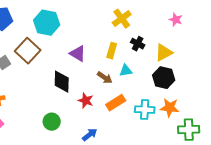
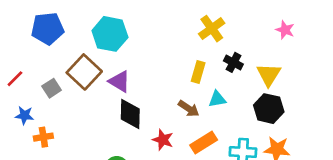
yellow triangle: (164, 53) -> (269, 75), turned -30
purple triangle: (78, 54) -> (119, 81), moved

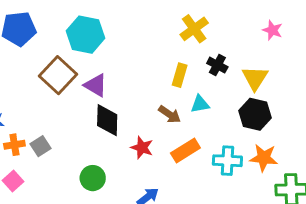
gray square: (52, 88) -> (41, 146), moved

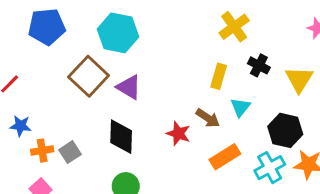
cyan triangle: (200, 104) -> (240, 107), turned -42
black hexagon: (255, 114) -> (285, 130), moved
black diamond: (107, 120) -> (121, 137), moved
red star: (142, 148) -> (178, 134), moved
cyan cross: (227, 161) -> (270, 168), turned -32

